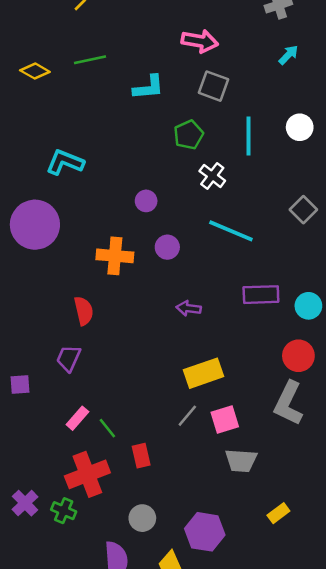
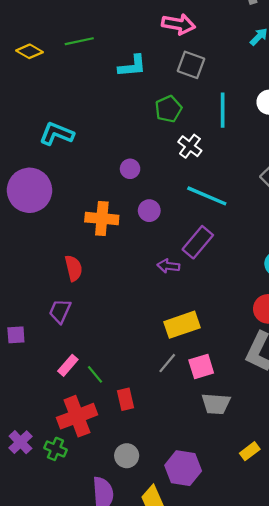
purple rectangle: (261, 295) -> (198, 242), moved, turned -48

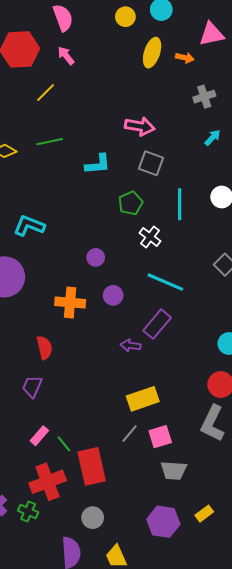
red rectangle: (126, 399) -> (92, 466), size x1.8
purple hexagon: (183, 468) -> (163, 522), moved

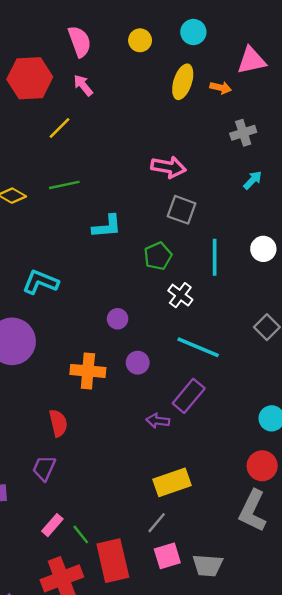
yellow circle: (125, 17) -> (140, 40), moved
cyan L-shape: (98, 164) -> (107, 226), moved
pink square: (160, 437) -> (167, 556), moved

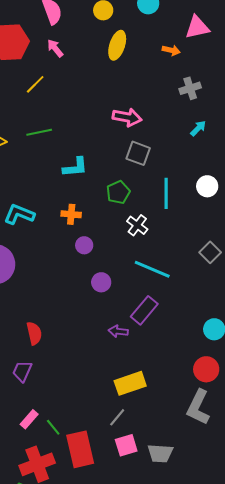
yellow ellipse: (183, 82) -> (117, 45), moved
orange cross: (88, 371) -> (71, 214), moved, size x0.7

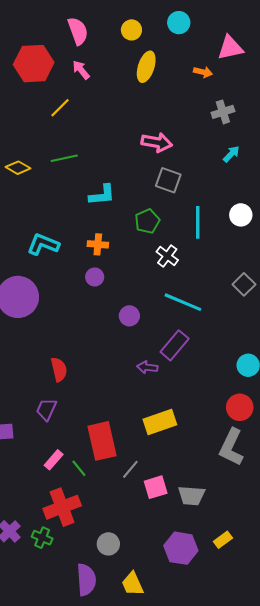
purple circle: (84, 245) -> (95, 277), moved
gray line: (117, 417) -> (130, 469), moved
red rectangle: (80, 449) -> (102, 441), moved

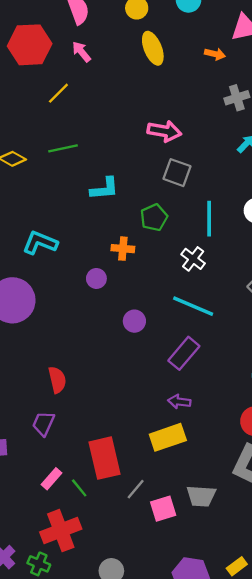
yellow ellipse: (146, 67) -> (153, 48), turned -40
orange cross: (98, 244) -> (123, 249), moved
white cross: (167, 256) -> (193, 259), moved
purple arrow: (147, 367) -> (179, 402), moved
gray trapezoid: (191, 496) -> (201, 496), moved

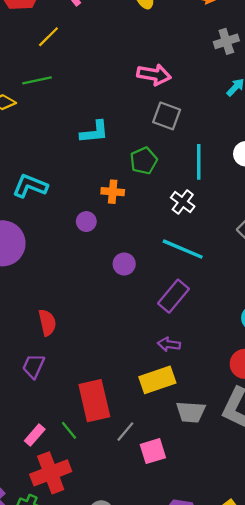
green line: (63, 148) -> (37, 80), moved
pink rectangle: (52, 479) -> (35, 435), moved
gray trapezoid: (201, 496) -> (191, 412), moved

